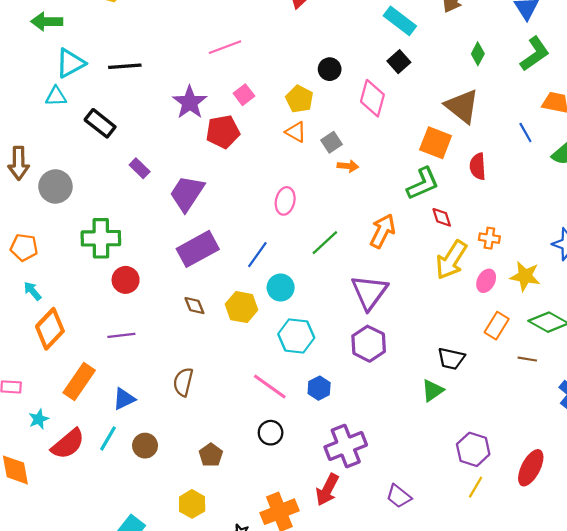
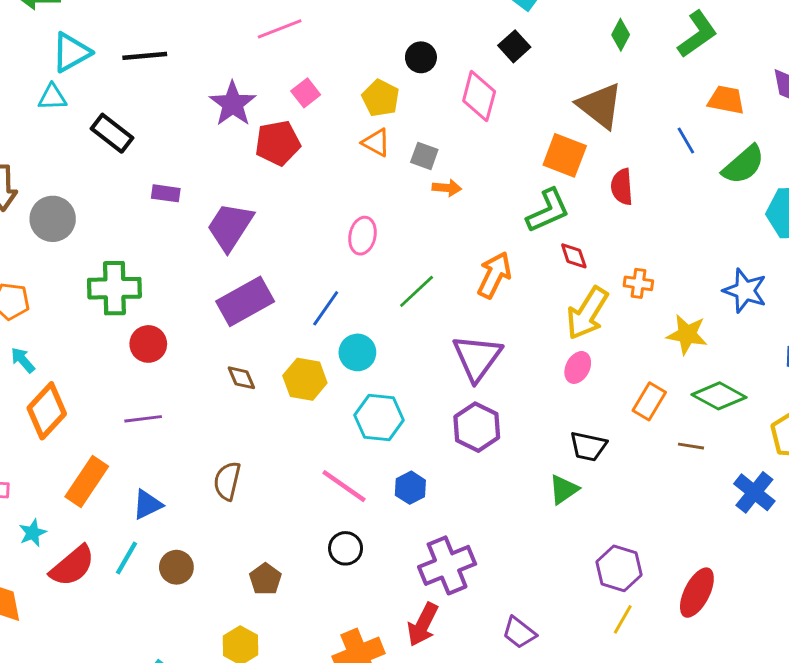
gray square: (332, 142) -> (424, 156), turned -36
purple rectangle: (140, 168) -> (166, 193), turned -36
pink ellipse: (486, 281) -> (578, 367), moved

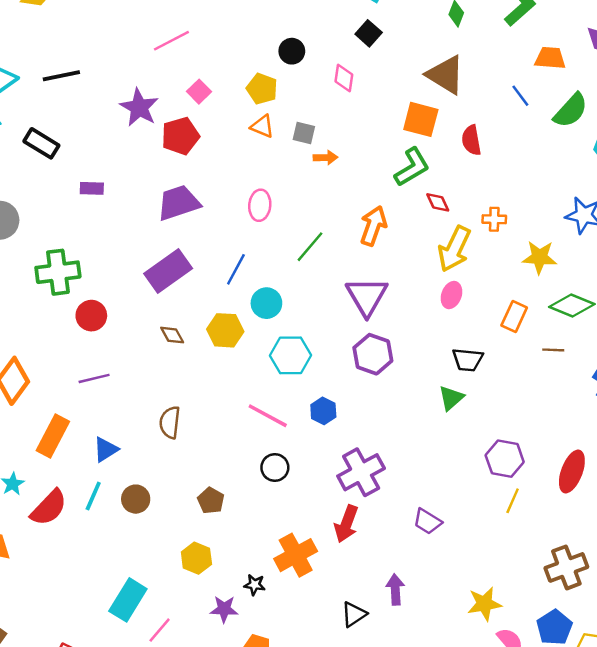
pink diamond: (479, 96) -> (344, 78), size x0.7
purple trapezoid: (230, 227) -> (178, 203), moved, turned 45

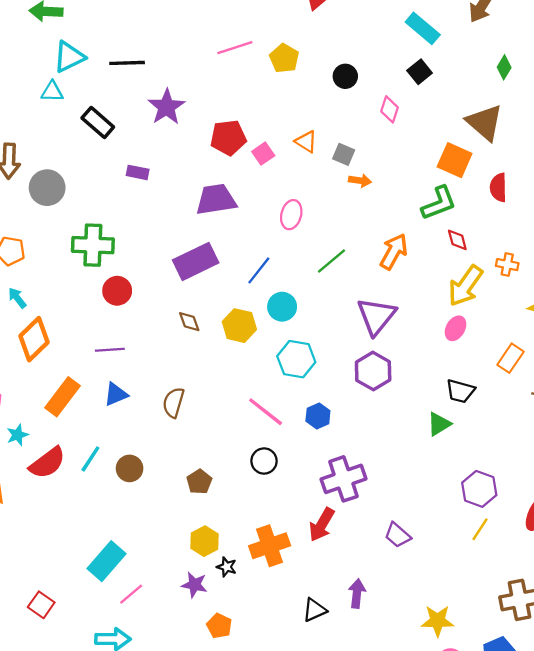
yellow pentagon: (262, 89) -> (284, 58), moved
pink square: (199, 92) -> (263, 154), moved
purple star: (139, 108) -> (167, 107), moved
blue triangle: (106, 449) -> (116, 394), moved
yellow hexagon: (196, 558) -> (205, 541), moved

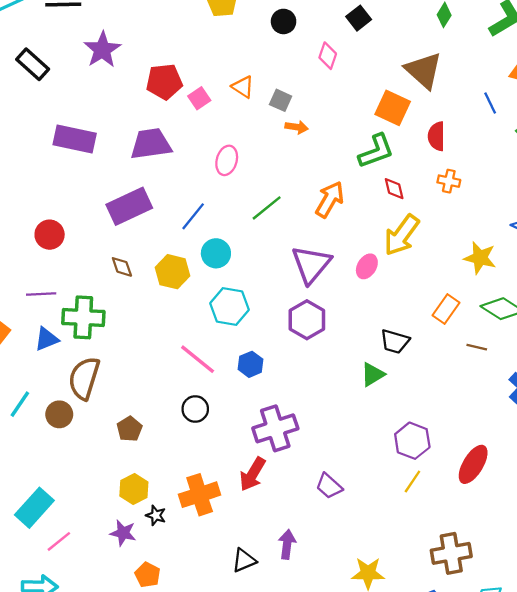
purple rectangle: (138, 172) -> (75, 139), moved, size x1.8
green cross: (93, 245) -> (83, 317), moved
orange cross: (507, 265) -> (449, 181), moved
pink ellipse: (456, 328) -> (367, 266), moved
brown semicircle: (173, 403) -> (84, 378), moved, size x1.4

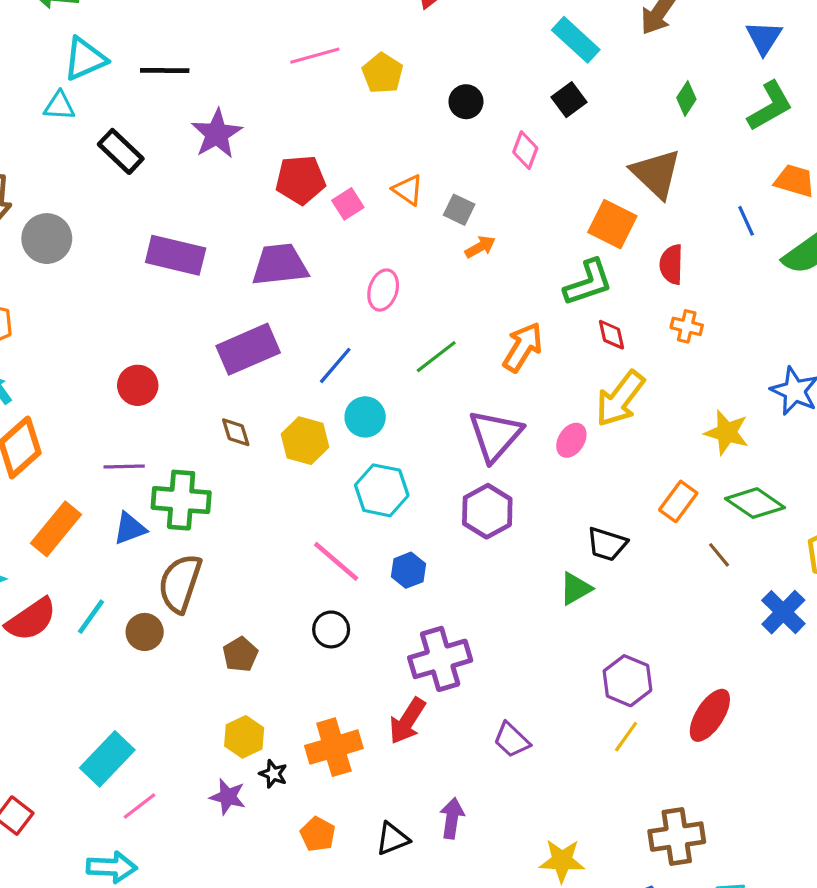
orange arrow: (297, 127) -> (480, 247), turned -40
brown line: (477, 347) -> (719, 555), turned 36
orange pentagon: (147, 575) -> (318, 834), moved

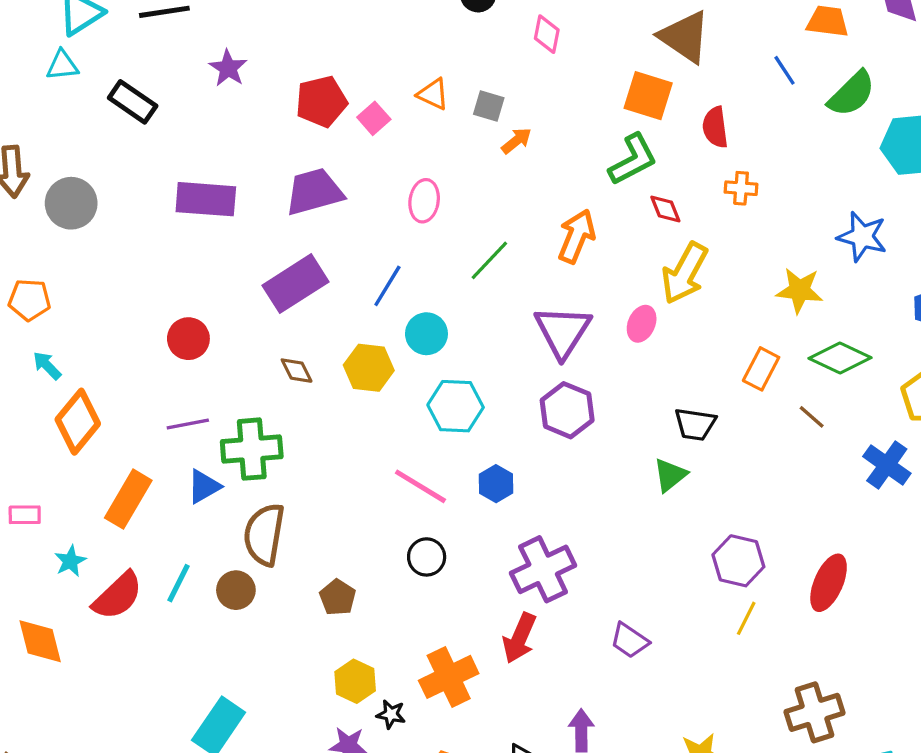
purple star: (217, 134) -> (228, 68), size x0.7

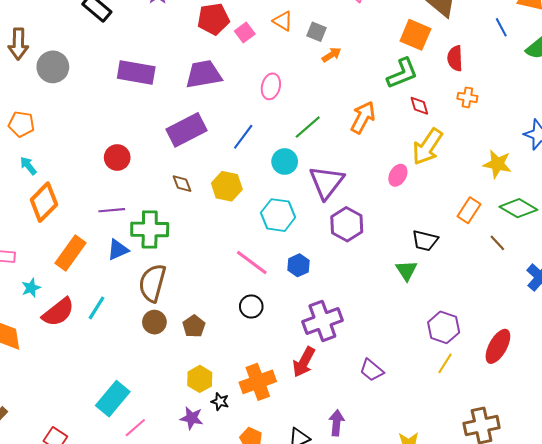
purple triangle: (563, 331) -> (327, 182), moved
cyan circle: (426, 334) -> (285, 162), moved
green triangle: (670, 475) -> (406, 270), turned -30
brown circle: (236, 590) -> (154, 322), moved

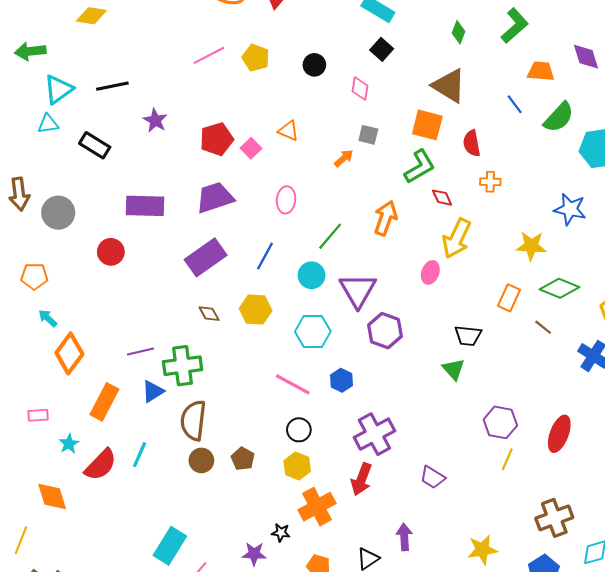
gray square: (316, 32) -> (368, 135), moved
red circle: (117, 158) -> (111, 252), moved
yellow hexagon: (200, 379) -> (297, 466), moved

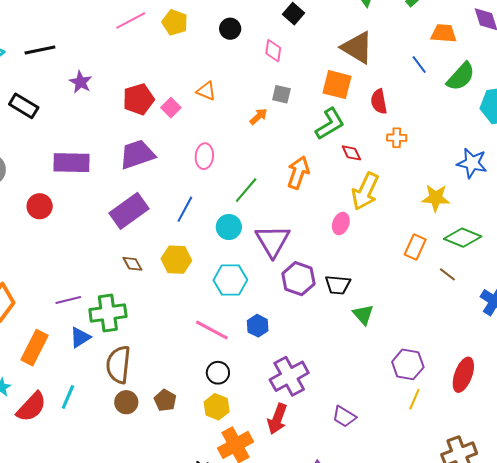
black trapezoid: (468, 336) -> (338, 285), moved

